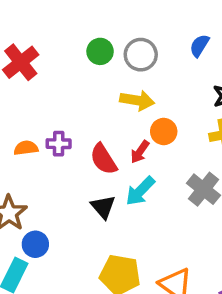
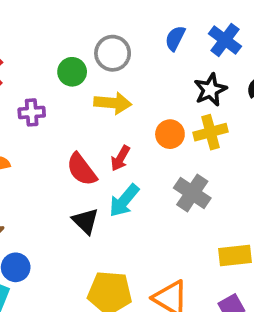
green circle: (100, 51) -> (72, 72), moved
orange circle: (164, 131) -> (170, 134), moved
purple cross: (59, 144) -> (32, 112), moved

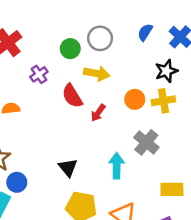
purple cross: (32, 112) -> (39, 74), turned -36
red semicircle: (82, 169) -> (72, 96), moved
cyan arrow: (124, 201) -> (117, 166), moved, turned 135
black triangle: (86, 221) -> (68, 168), moved

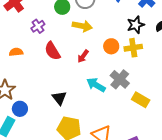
red semicircle: (72, 96) -> (52, 51), moved
cyan arrow: (117, 166) -> (96, 85), moved, turned -60
yellow rectangle: (172, 189) -> (141, 100), moved, turned 30

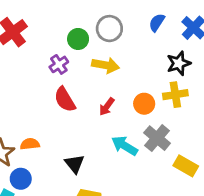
purple cross: (38, 26) -> (59, 64), moved
orange circle: (111, 46) -> (144, 104), moved
orange semicircle: (16, 52) -> (30, 144), moved

